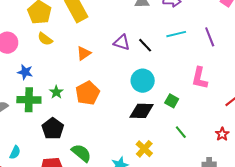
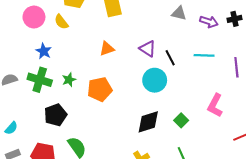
yellow semicircle: (45, 39) -> (61, 22), moved
cyan circle: (143, 81) -> (155, 80), moved
black diamond: (142, 111) -> (148, 122), turned -35

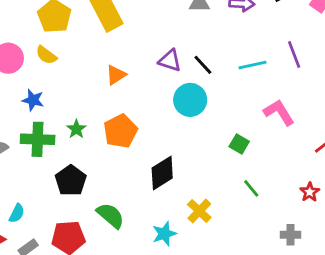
cyan line: (204, 55) -> (252, 65), moved
pink L-shape: (215, 105) -> (279, 112), turned 135
black diamond: (148, 122) -> (162, 173), moved

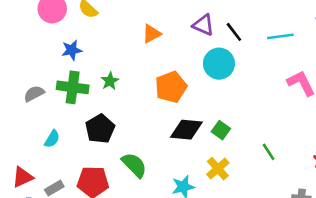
blue star: (33, 100) -> (72, 50), turned -30
orange pentagon: (120, 131) -> (171, 87), moved
green square: (239, 144) -> (221, 130), moved
black diamond: (162, 173) -> (186, 130), turned 32
cyan semicircle: (17, 213) -> (52, 139), moved

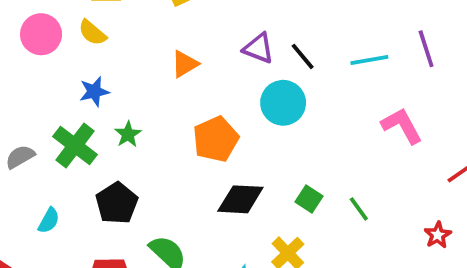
blue star: (72, 50) -> (94, 92), moved
green cross: (73, 87) -> (75, 145), turned 32
green square: (221, 130) -> (309, 199), moved
green line: (269, 152) -> (359, 209), moved

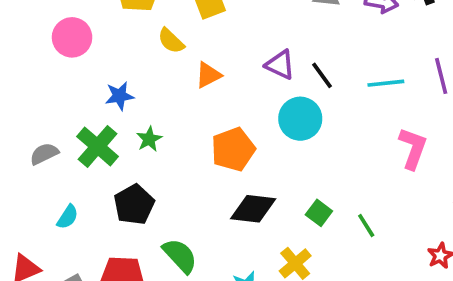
yellow semicircle: (92, 33) -> (171, 41), moved
pink L-shape: (402, 126) -> (413, 148), turned 45

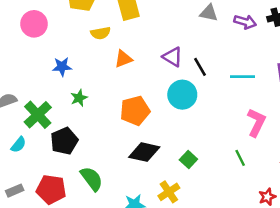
yellow semicircle: (171, 41) -> (101, 33), turned -60
green cross: (98, 146) -> (38, 115), moved
green line: (366, 226) -> (240, 158), moved

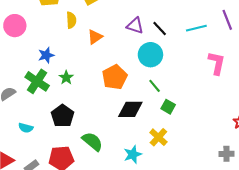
yellow semicircle: (101, 33) -> (71, 20), turned -70
green cross: (38, 115) -> (37, 81), moved
cyan semicircle: (19, 145) -> (26, 128), turned 80
green line: (240, 158) -> (155, 86), moved

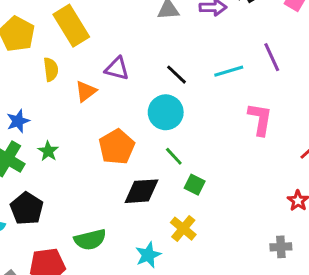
purple triangle: (135, 26) -> (117, 69), moved
black pentagon: (63, 116) -> (27, 209), moved
green semicircle: (92, 141) -> (90, 240), turned 130

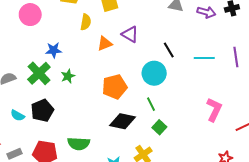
pink L-shape: (260, 119) -> (214, 110), moved

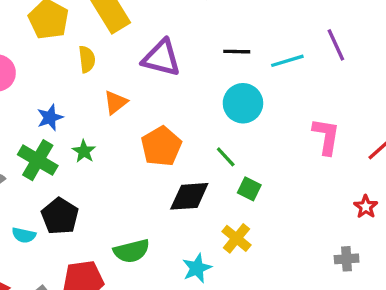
purple triangle: (130, 34) -> (161, 58), size x1.4
orange triangle: (105, 43) -> (116, 102), moved
black line: (169, 50) -> (237, 52), moved, turned -42
cyan circle: (154, 73) -> (243, 103), moved

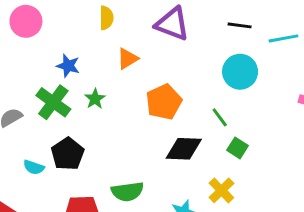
blue star: (50, 117) -> (68, 66), turned 30

